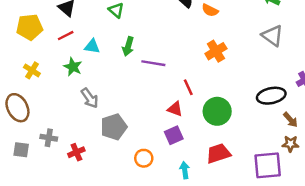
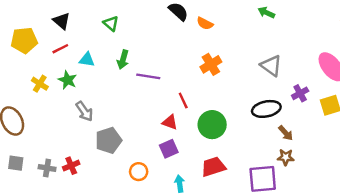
gray triangle: (272, 36) -> (271, 66), moved
yellow cross: (32, 70) -> (40, 84), moved
gray cross: (49, 138) -> (47, 168), moved

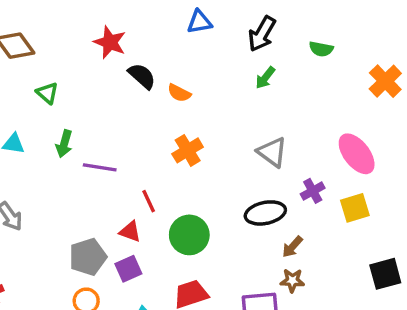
green arrow: (266, 13) -> (265, 78), turned -77
brown arrow: (286, 133) -> (292, 247), turned 84
gray pentagon: (108, 140) -> (88, 257), moved

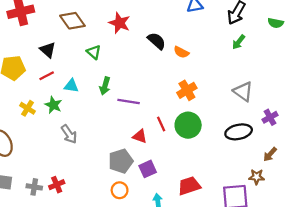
red star: (110, 42) -> (120, 23), moved
red triangle: (130, 232) -> (140, 136), moved
green circle: (189, 235) -> (188, 125), moved
brown arrow: (292, 247) -> (270, 154), moved

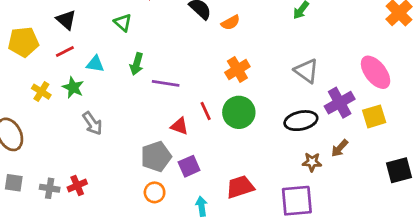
orange semicircle: (181, 52) -> (231, 23), turned -56
purple cross: (270, 117) -> (340, 103), size x1.5
brown star: (257, 177) -> (312, 162), moved

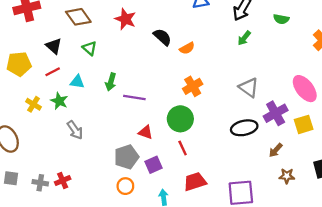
green triangle: (123, 23) -> (90, 48), moved
red line: (206, 111) -> (183, 148), moved
green circle: (239, 112) -> (180, 119), moved
brown star: (312, 162) -> (287, 176), moved

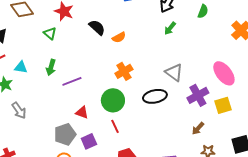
green semicircle: (281, 19) -> (203, 11), turned -80
green triangle: (90, 48) -> (50, 33), moved
purple line: (134, 98) -> (72, 81), turned -30
black ellipse: (244, 128) -> (155, 96), moved

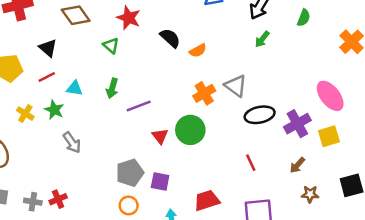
gray triangle: (174, 72) -> (236, 86), moved
black ellipse: (155, 96) -> (260, 115), moved
red triangle: (82, 112) -> (160, 136), moved, turned 32
red line: (115, 126) -> (251, 163), moved
purple square: (89, 141) -> (160, 182), turned 35

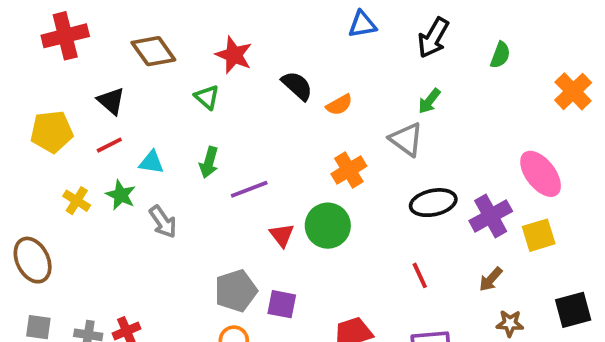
green arrow: (262, 39) -> (429, 101), moved
gray triangle: (236, 86) -> (406, 139), moved
gray arrow: (72, 143) -> (163, 222), moved

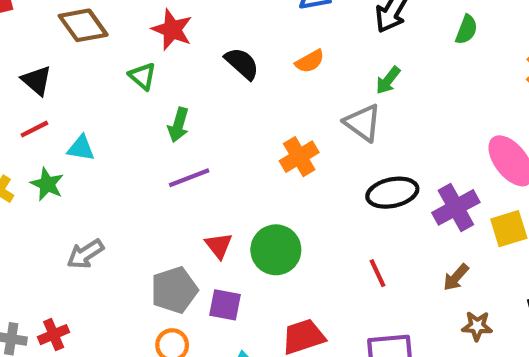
orange semicircle: (339, 105) -> (310, 61), moved
green arrow: (209, 162) -> (178, 125), moved
gray arrow: (163, 222) -> (85, 254), moved, turned 92
green circle: (328, 226) -> (276, 250), moved
red triangle: (282, 235) -> (219, 246), moved

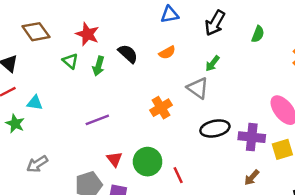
green arrow: (178, 125) -> (98, 66), moved
purple cross: (456, 207) -> (252, 137), turned 35
red line: (378, 273) -> (178, 175), moved

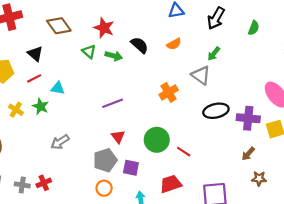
green arrow: (98, 66) -> (114, 56), turned -91
red triangle: (114, 159) -> (118, 137), moved
red line: (178, 175) -> (184, 152), turned -32

